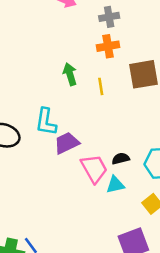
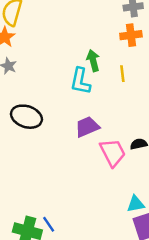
cyan L-shape: (46, 122) -> (80, 81), moved
cyan triangle: (115, 185) -> (136, 204), moved

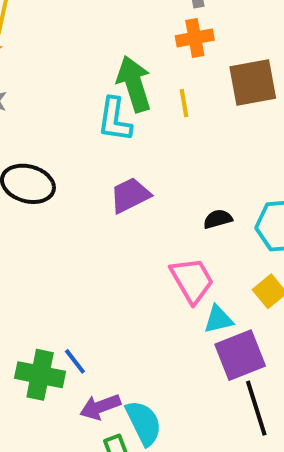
green arrow: (93, 61) -> (134, 84), size x1.5
pink trapezoid: (113, 153) -> (192, 280), moved

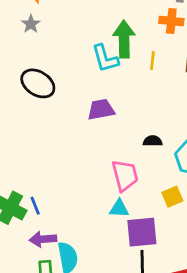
cyan L-shape: (115, 120) -> (105, 58), turned -40
cyan triangle: (218, 319) -> (119, 209), moved

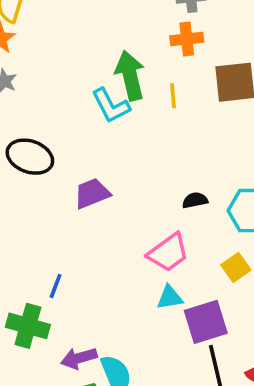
purple trapezoid: (101, 110) -> (92, 193), moved
pink trapezoid: (125, 175) -> (168, 253), turned 80
blue line: (35, 206) -> (56, 286), moved, turned 54

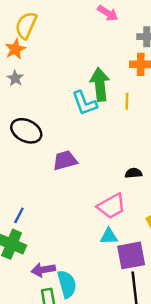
blue line: (56, 286) -> (19, 215), moved

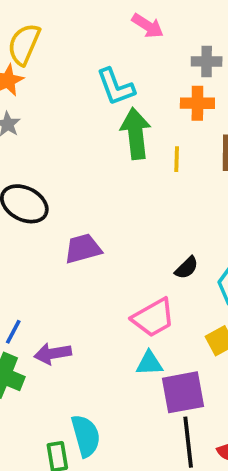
cyan L-shape: (84, 103) -> (116, 87), moved
black semicircle: (134, 173) -> (187, 268), turned 140
purple arrow: (43, 270) -> (53, 354), moved

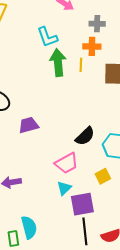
yellow line: (177, 159) -> (81, 65), moved
black semicircle: (187, 268) -> (85, 136), size x1.5
cyan triangle: (149, 363) -> (64, 188), turned -42

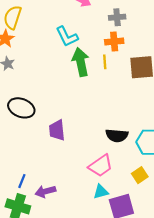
purple trapezoid: (29, 125) -> (57, 130), turned -75
black semicircle: (85, 136) -> (117, 136), turned 55
cyan triangle: (64, 188) -> (101, 192), turned 35

